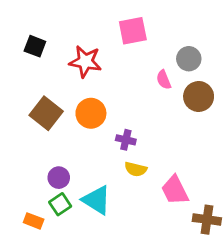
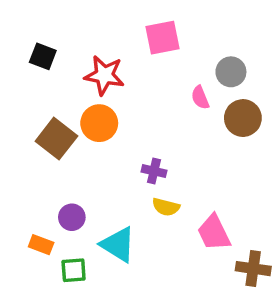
orange circle: (91, 113) -> (99, 123), moved
green square: (60, 204) -> (74, 270), moved, turned 30
orange rectangle: (34, 221) -> (41, 245), moved

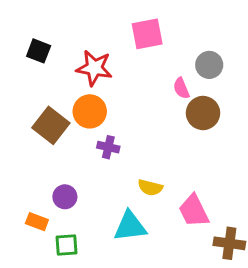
brown circle: (243, 118) -> (203, 113), moved
purple cross: (154, 171) -> (108, 147), moved
cyan triangle: (118, 245) -> (130, 226), moved, turned -39

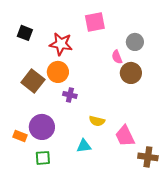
purple circle: (65, 197) -> (42, 127), size x1.6
orange rectangle: (37, 222) -> (20, 136), moved
cyan triangle: (130, 226) -> (84, 146), size x0.7

